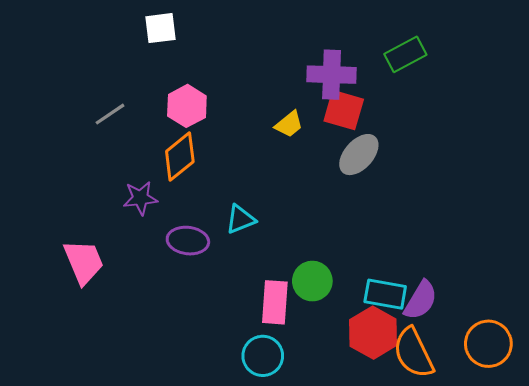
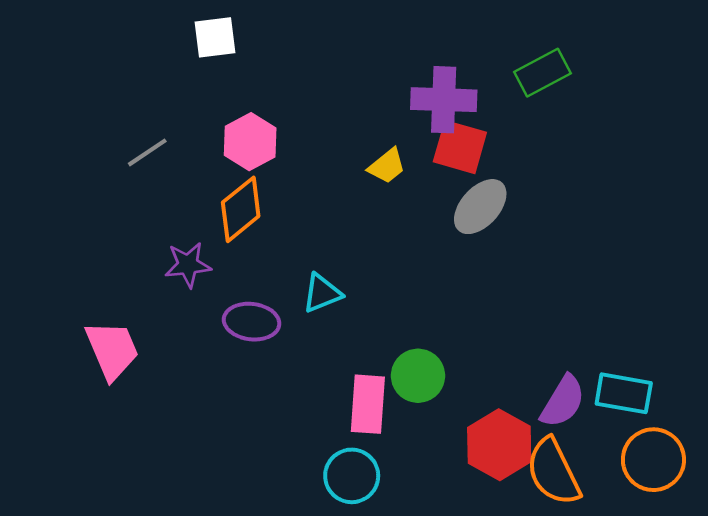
cyan rectangle: (385, 294) -> (624, 393), moved

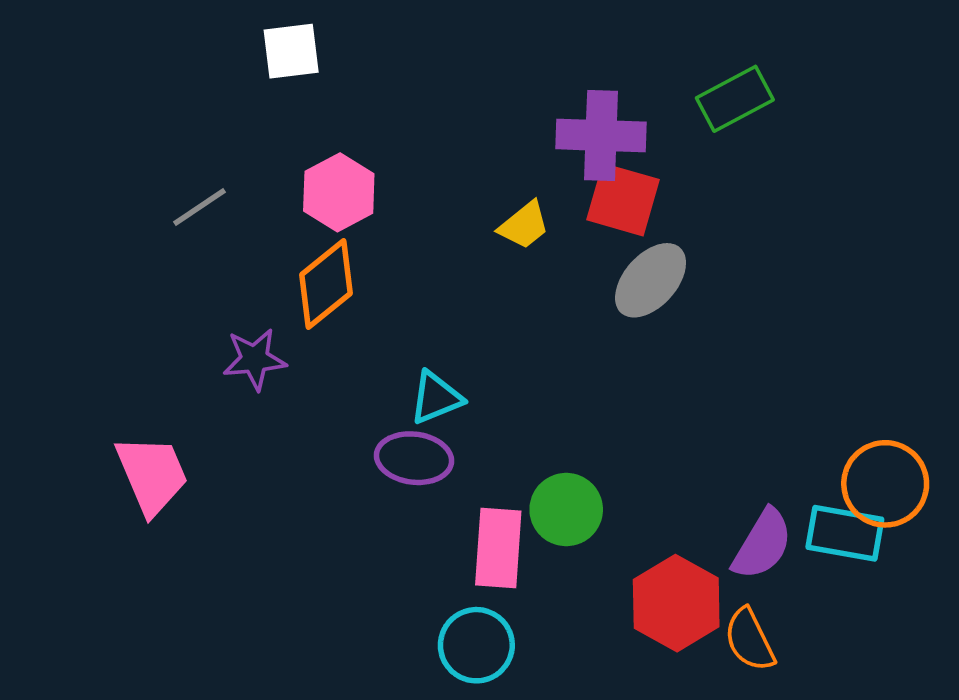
purple ellipse: (252, 322) -> (414, 458), moved
orange circle: (653, 460) -> (885, 484), moved
orange semicircle: (553, 472) -> (750, 640), size x0.7

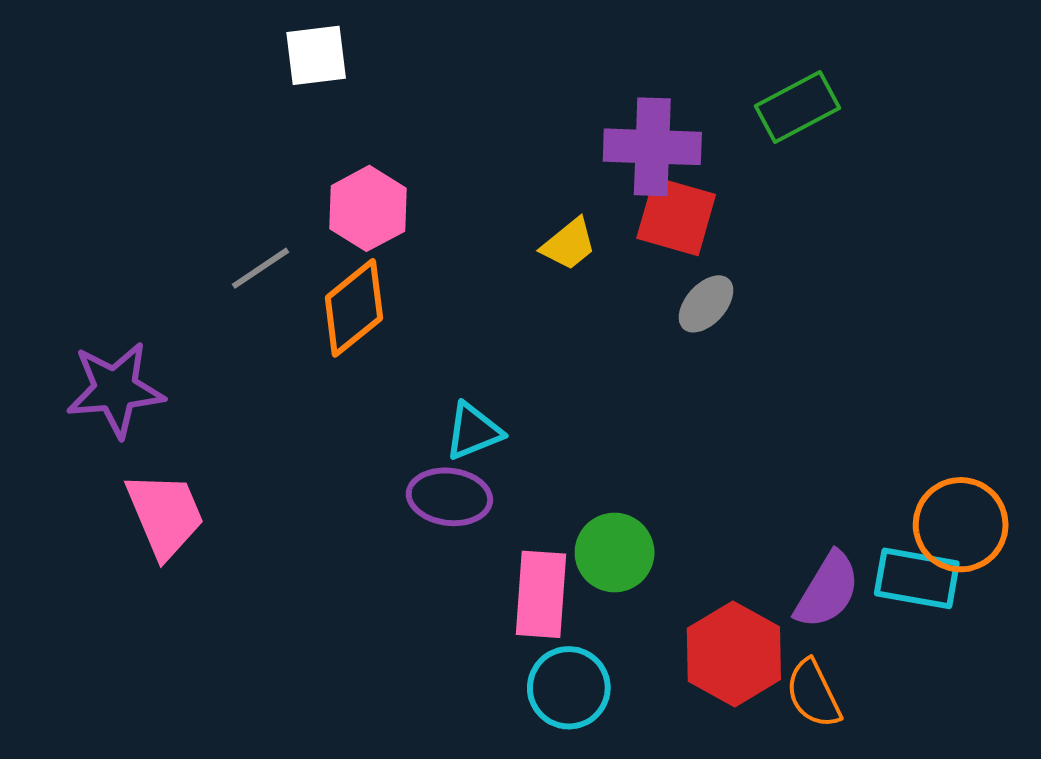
gray line: (199, 207) -> (261, 268), moved
gray ellipse: (651, 280) -> (706, 304), size x0.7
purple star: (254, 359) -> (115, 389), moved, size x1.4
cyan circle: (476, 645) -> (569, 688), moved

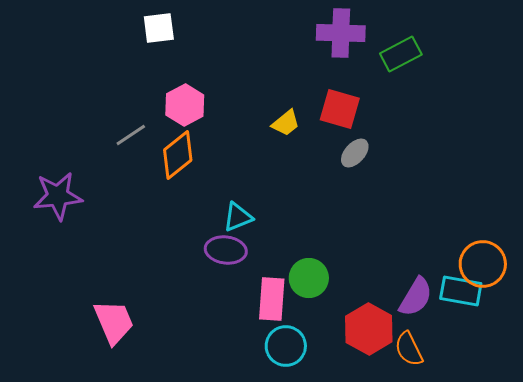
purple cross: (652, 147) -> (341, 33), moved
pink trapezoid: (165, 515) -> (114, 322), moved

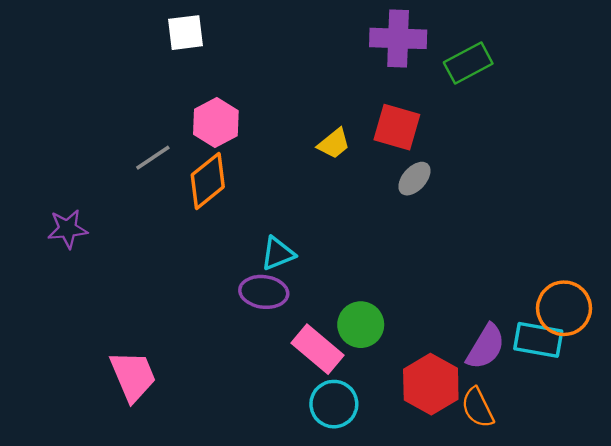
purple star: (58, 196) -> (68, 229), size x0.7
pink rectangle: (272, 299) -> (318, 349), turned -54

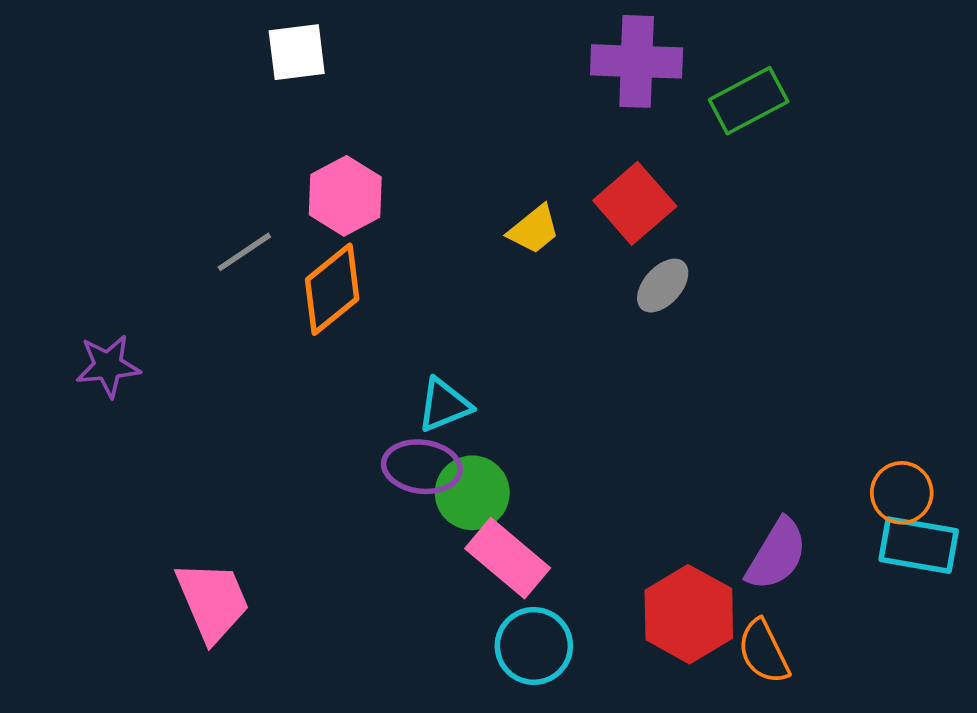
red square: (397, 127) -> (635, 203), turned 33
orange circle: (564, 308) -> (902, 493), size x0.7
green circle: (361, 325) -> (472, 493), moved
cyan rectangle: (538, 340) -> (919, 545), moved

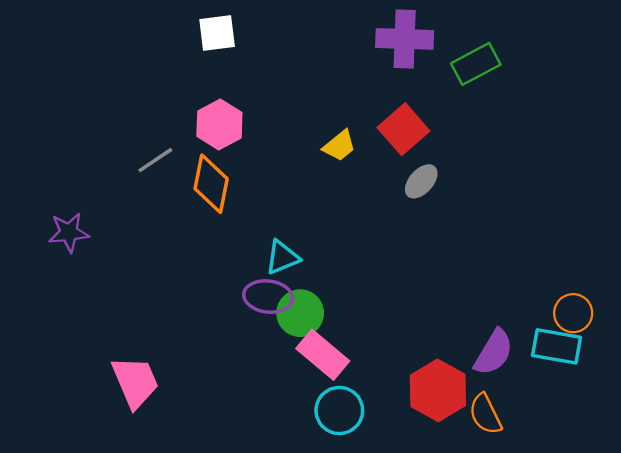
white square: (297, 52) -> (217, 33), moved
orange diamond: (332, 289) -> (211, 184), turned -40
cyan rectangle: (919, 545) -> (557, 346), moved

